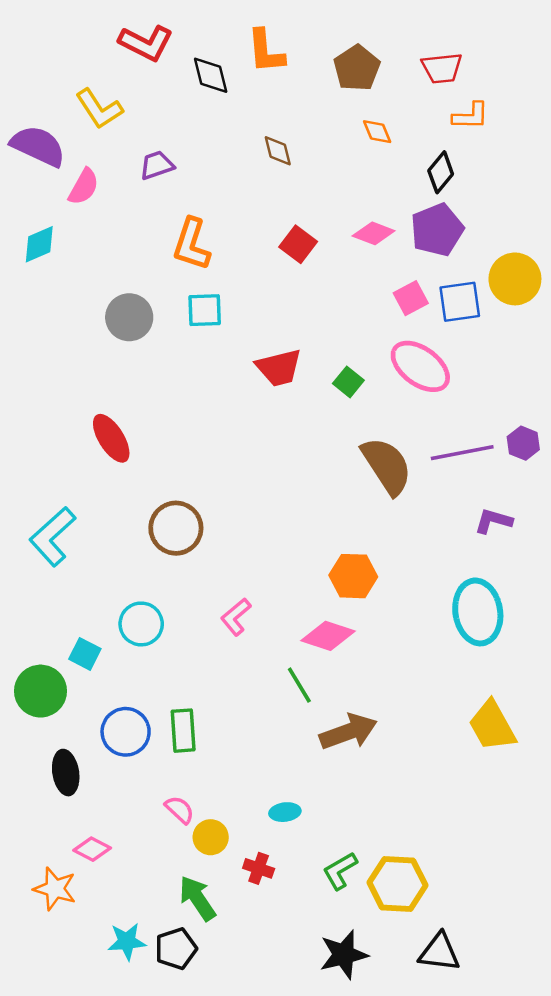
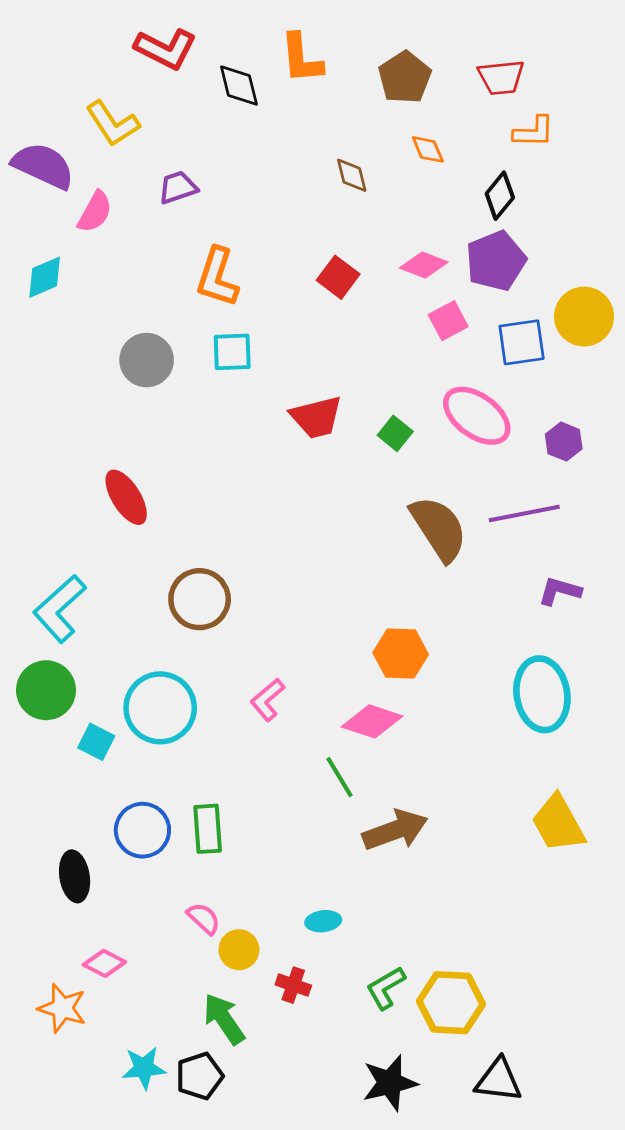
brown diamond: (278, 151) -> (352, 175), moved
pink square: (411, 298) -> (448, 321), moved
purple hexagon: (523, 443) -> (564, 442), moved
cyan circle: (141, 624) -> (160, 708), size x1.4
green circle: (41, 691) -> (46, 690), moved

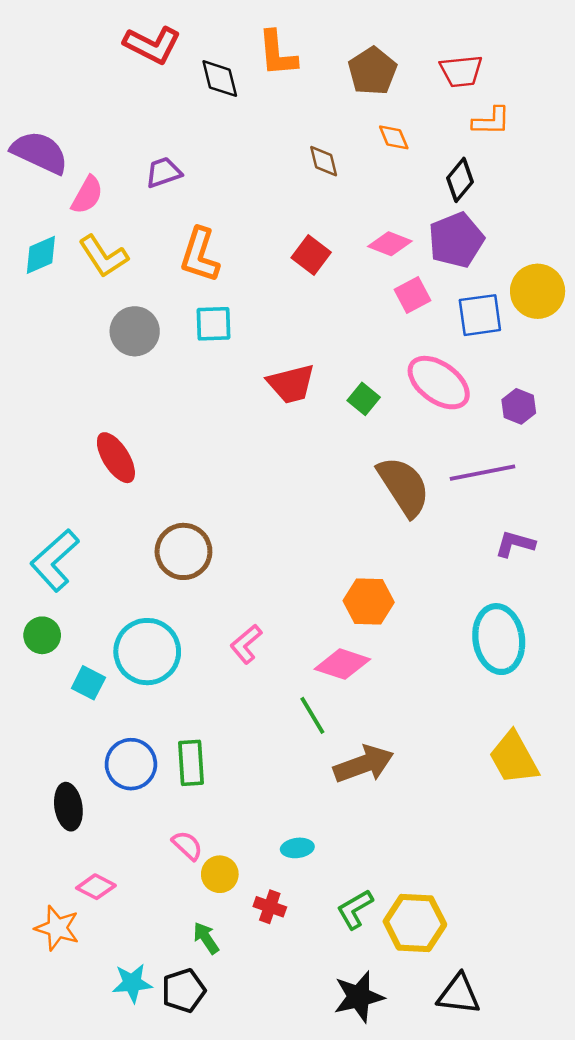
yellow L-shape: (113, 124) -> (103, 256), moved
green circle: (46, 690) -> (42, 635), size x0.7
green arrow: (224, 1019) -> (206, 938), size x0.7

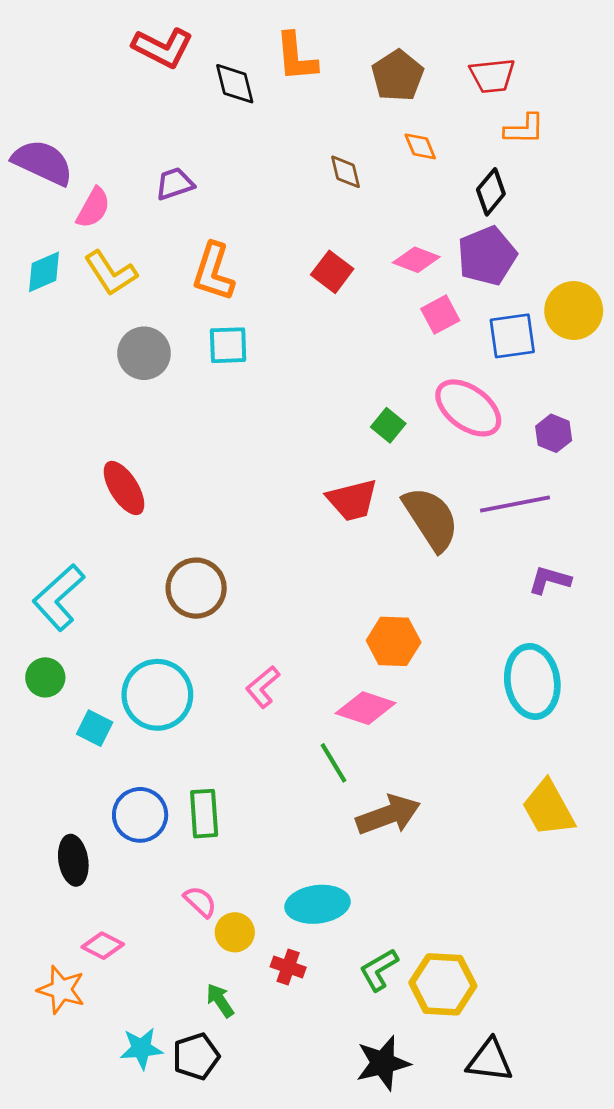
red trapezoid: (291, 384) -> (352, 500), moved
cyan ellipse: (297, 848) -> (317, 904), size x1.8

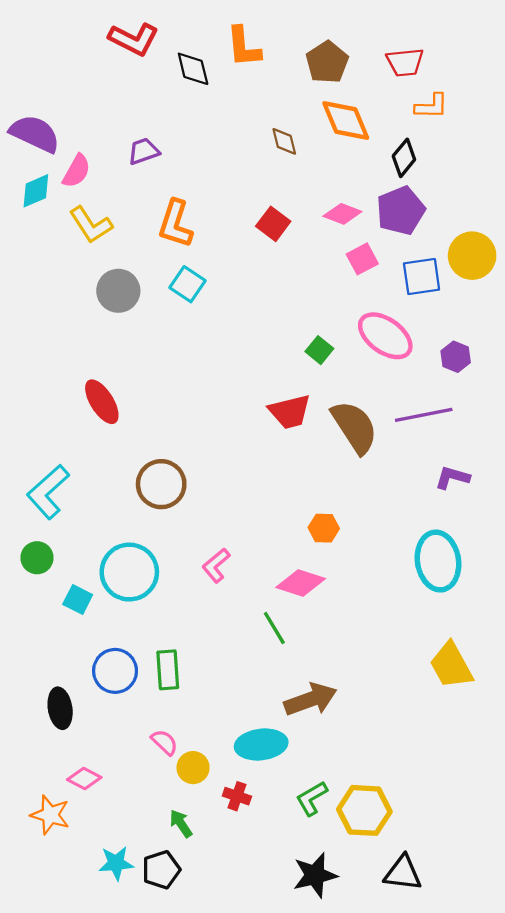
orange diamond: (420, 146) -> (346, 120), size x1.8
cyan diamond: (44, 272) -> (36, 191), moved
cyan square: (228, 345) -> (188, 284), turned 36
orange hexagon: (394, 641) -> (324, 528), size x0.7
brown arrow: (388, 815) -> (311, 699), moved

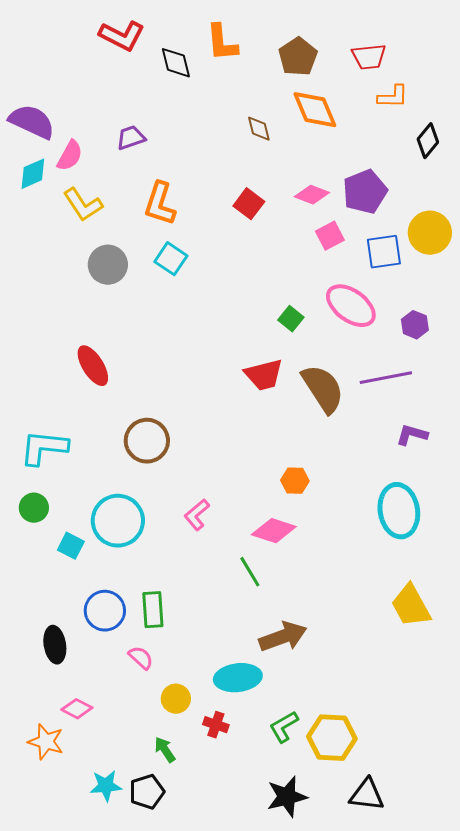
black diamond: (404, 158) -> (428, 141), moved
cyan L-shape: (48, 492) -> (44, 448), turned 48
pink semicircle: (164, 742) -> (141, 658), moved

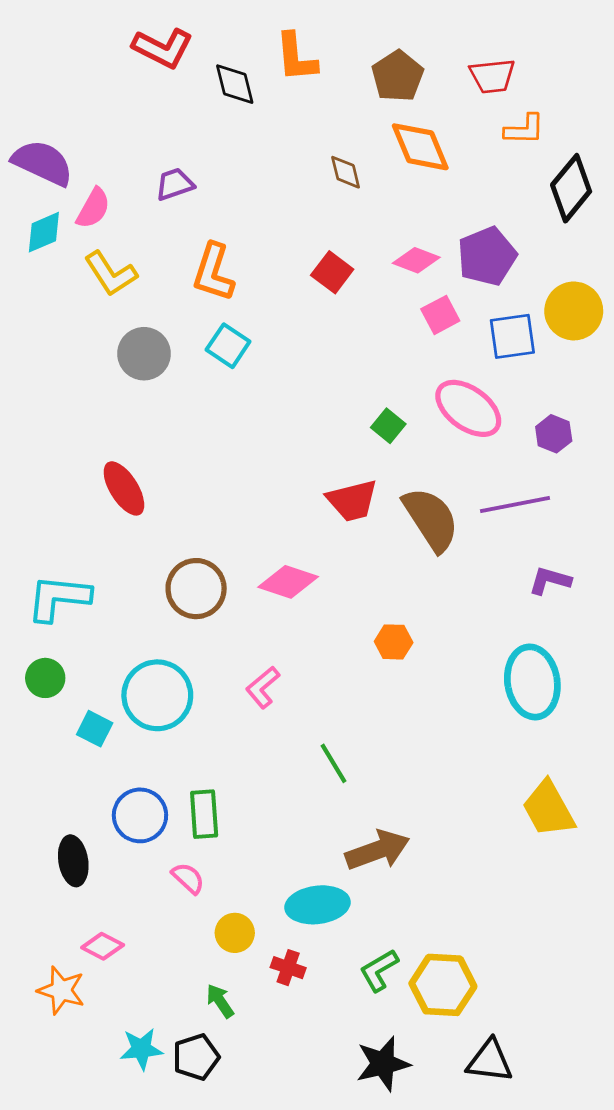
black diamond: (428, 141) -> (571, 188), size x1.4
pink diamond: (274, 531) -> (288, 582), moved

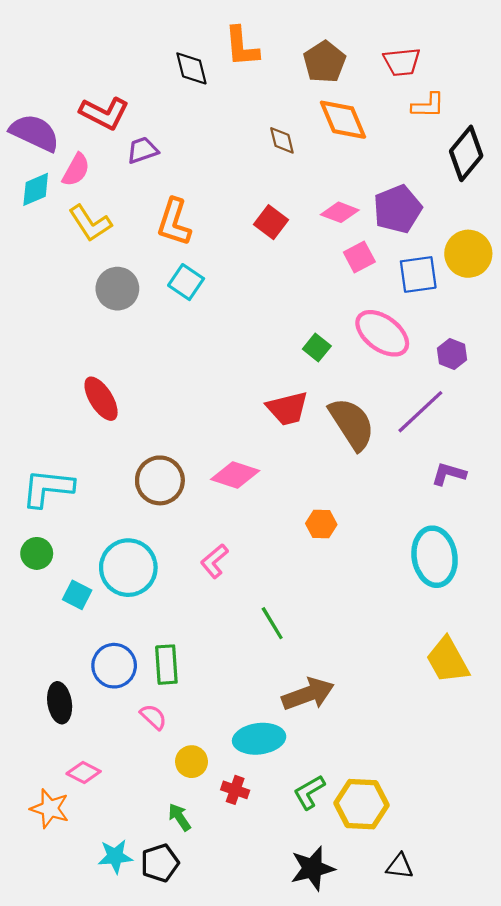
red L-shape: (163, 48) -> (104, 113), moved
purple line: (515, 504) -> (420, 412), turned -32
black triangle: (490, 1061) -> (400, 866), size x0.7

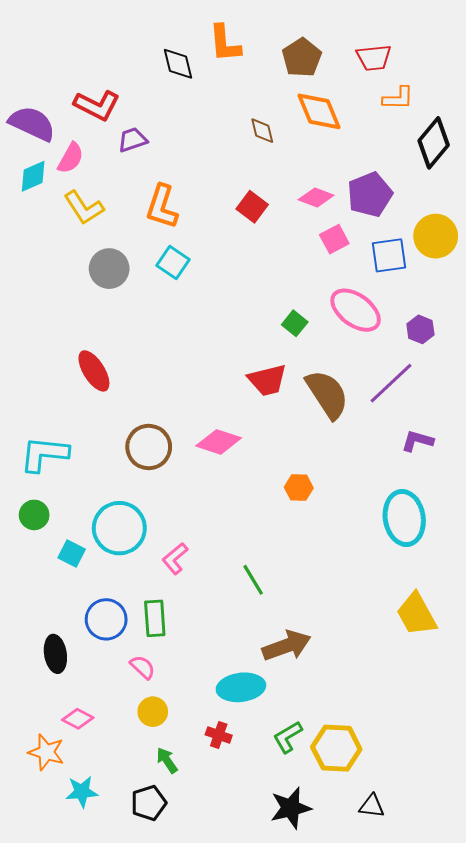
pink L-shape: (214, 561) -> (175, 559), moved
yellow circle: (191, 762) -> (153, 712), moved
cyan star: (115, 856) -> (82, 792), moved

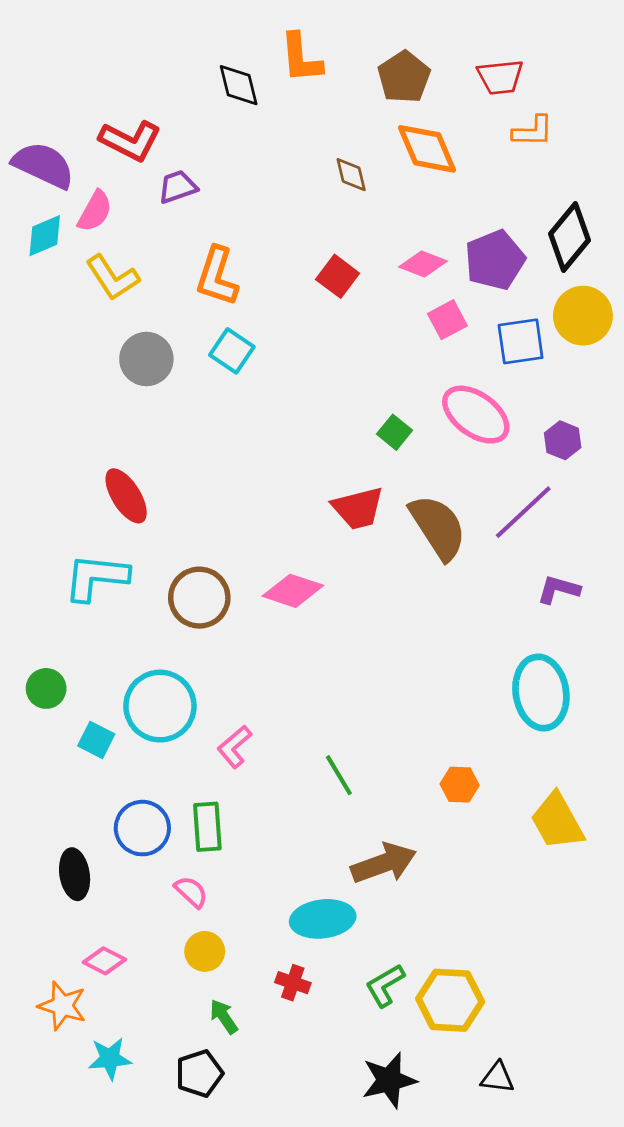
black diamond: (434, 143) -> (569, 237), moved
cyan L-shape: (44, 454) -> (96, 577), moved
orange hexagon: (299, 488) -> (460, 785), moved

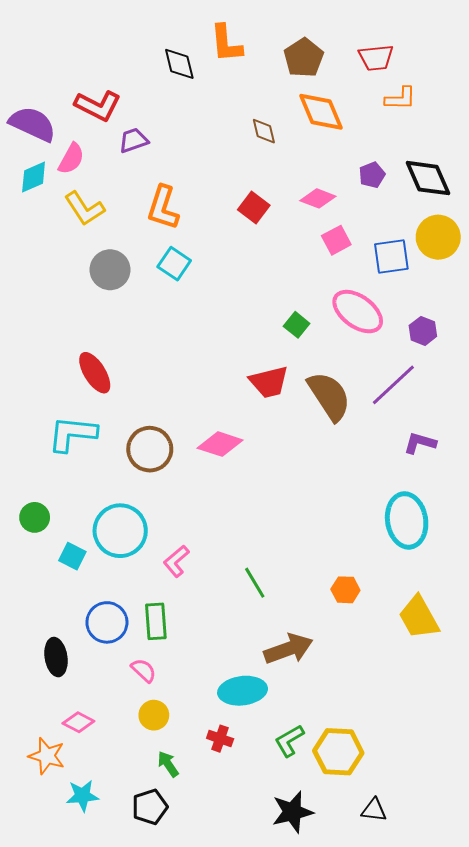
black diamond: (569, 237) -> (428, 178), turned -63
purple pentagon: (495, 260) -> (372, 175), moved, size x0.6

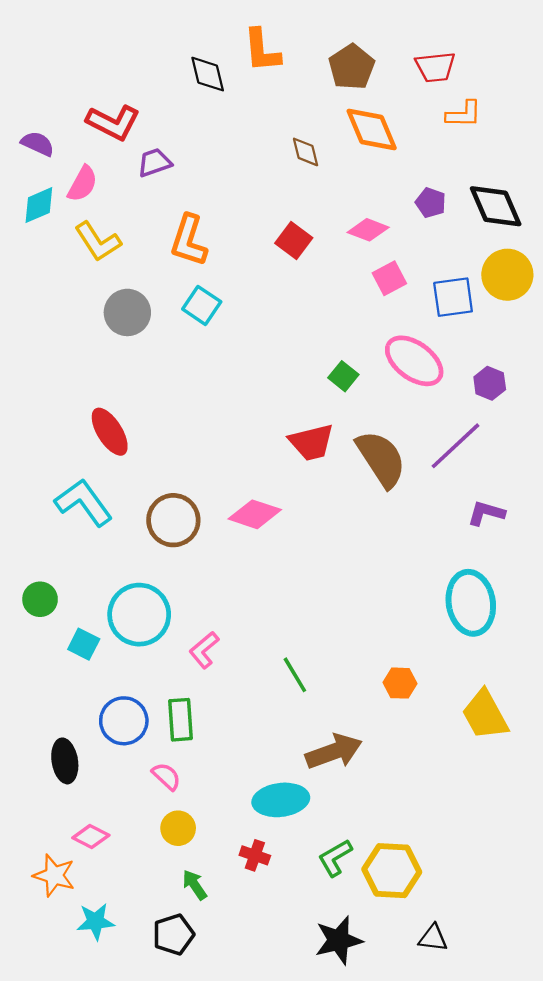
purple semicircle: (33, 124) -> (38, 144), size x0.6
purple pentagon: (372, 175) -> (431, 203), turned -30
cyan L-shape: (72, 434) -> (84, 502), turned 48

